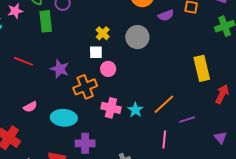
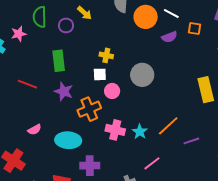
green rectangle: (46, 21) -> (59, 61), moved
yellow cross: (103, 33) -> (106, 55), turned -32
gray circle: (137, 37) -> (142, 75), moved
pink line: (164, 140) -> (152, 163), moved, turned 48

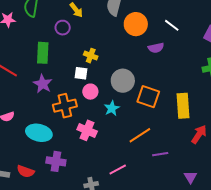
white line: (171, 13) -> (172, 25), moved
purple circle: (66, 25) -> (63, 28), moved
orange square: (195, 29) -> (148, 97), moved, size x1.6
cyan star: (140, 132) -> (112, 108), moved

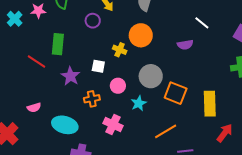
orange circle: (136, 24) -> (141, 35), moved
green rectangle: (43, 53) -> (58, 44), moved
white square: (81, 73) -> (98, 66), moved
orange cross: (65, 106) -> (92, 99), size x0.7

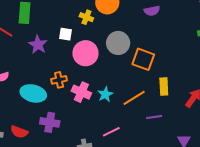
pink circle: (118, 86) -> (85, 53), size x1.6
orange cross: (92, 99) -> (59, 80), moved
cyan star: (139, 103) -> (105, 94), moved
yellow rectangle: (210, 104) -> (164, 87), moved, size x0.7

